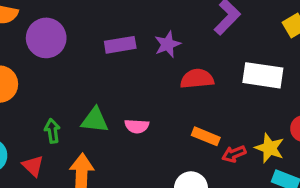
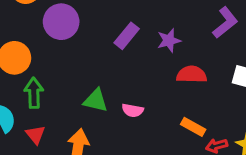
purple rectangle: (120, 45) -> (127, 36), turned -48
green arrow: (52, 131) -> (34, 93), moved, size x1.4

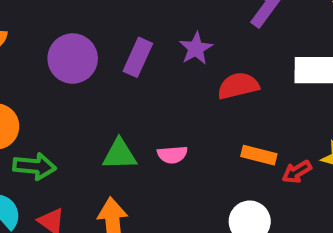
purple circle: (61, 22) -> (73, 59), moved
green arrow: (34, 93) -> (34, 166), turned 112

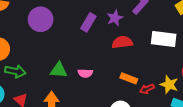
purple star: (196, 48) -> (115, 18), moved
purple rectangle: (138, 57) -> (88, 22), moved

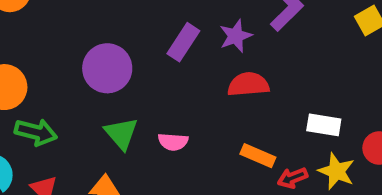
purple circle: (41, 19) -> (107, 68), moved
white rectangle: (164, 39) -> (324, 125), moved, size x0.7
green triangle: (59, 70) -> (121, 133), turned 42

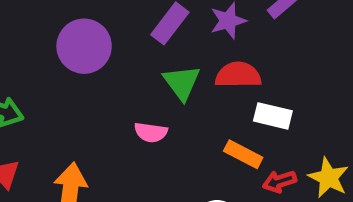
white rectangle: (324, 125) -> (273, 116), moved
green triangle: (121, 133) -> (182, 83), moved

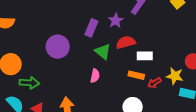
pink semicircle: (151, 132) -> (95, 76), turned -72

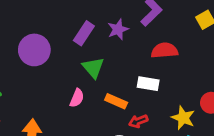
red semicircle: (126, 42) -> (165, 50), moved
orange rectangle: (136, 75) -> (116, 101), moved
red arrow: (154, 83) -> (138, 121), moved

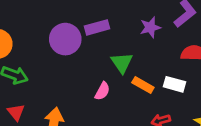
purple rectangle: (84, 33) -> (97, 27), moved, turned 35
orange rectangle: (116, 101) -> (143, 85), moved

